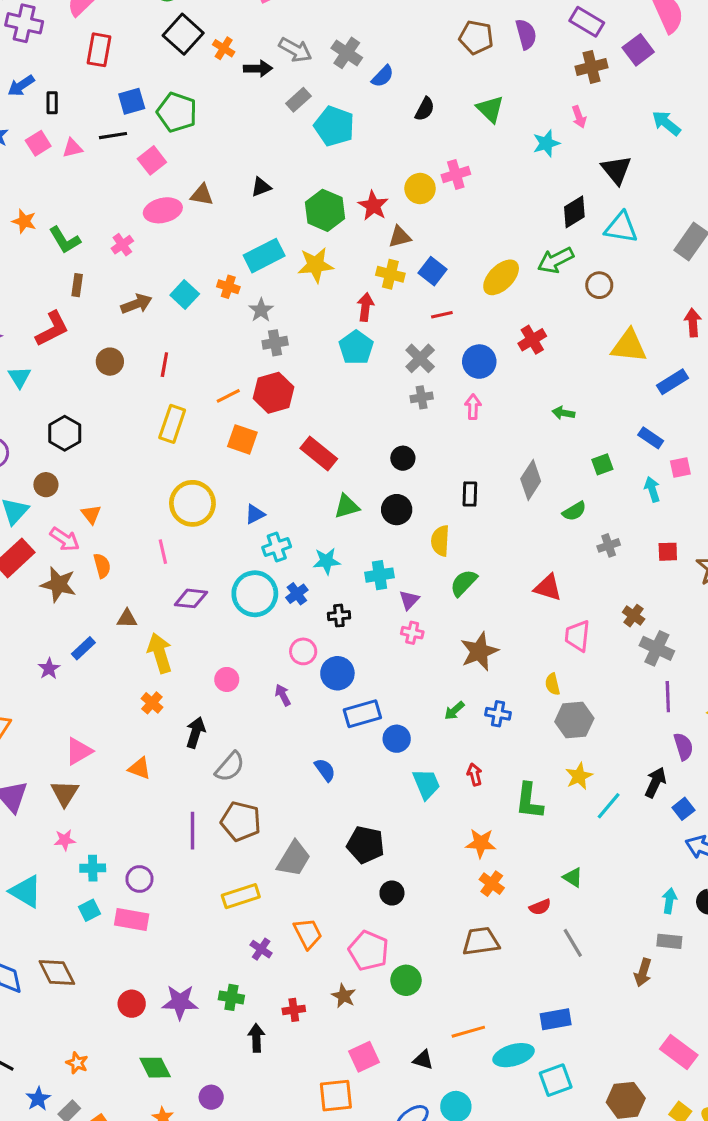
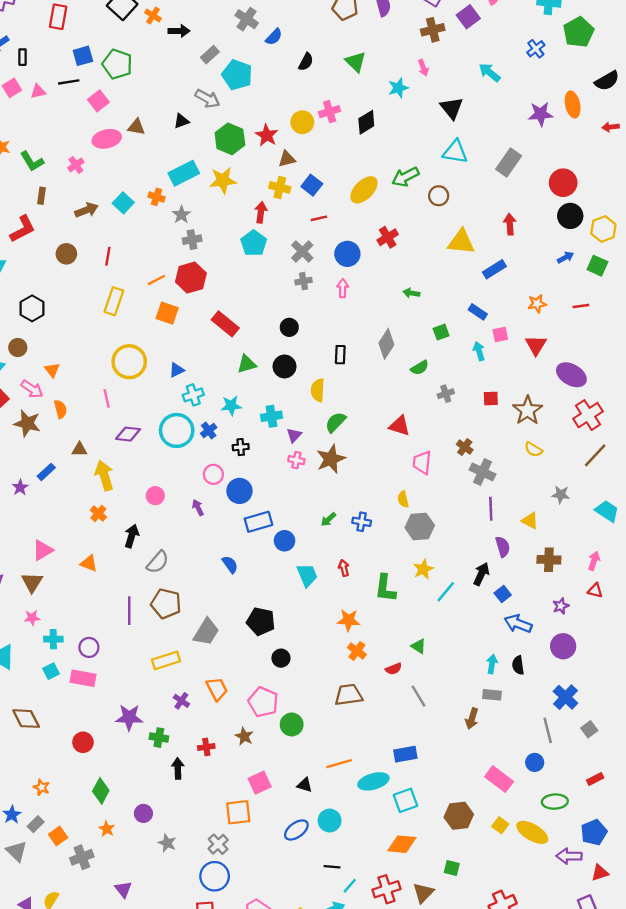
gray arrow: (295, 50) -> (207, 99), moved
black diamond: (574, 212) -> (366, 122), moved
brown star: (479, 651) -> (331, 459), moved
purple star: (180, 1002) -> (129, 717), moved
green diamond: (155, 1068) -> (101, 791), turned 55

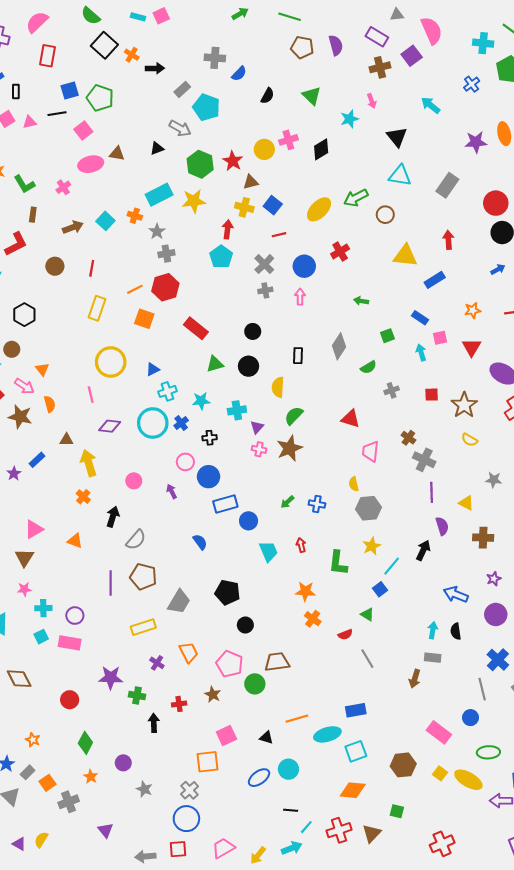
gray cross: (247, 19) -> (215, 58), turned -30
blue square: (503, 594) -> (380, 589), moved
brown trapezoid: (349, 695) -> (277, 662), moved

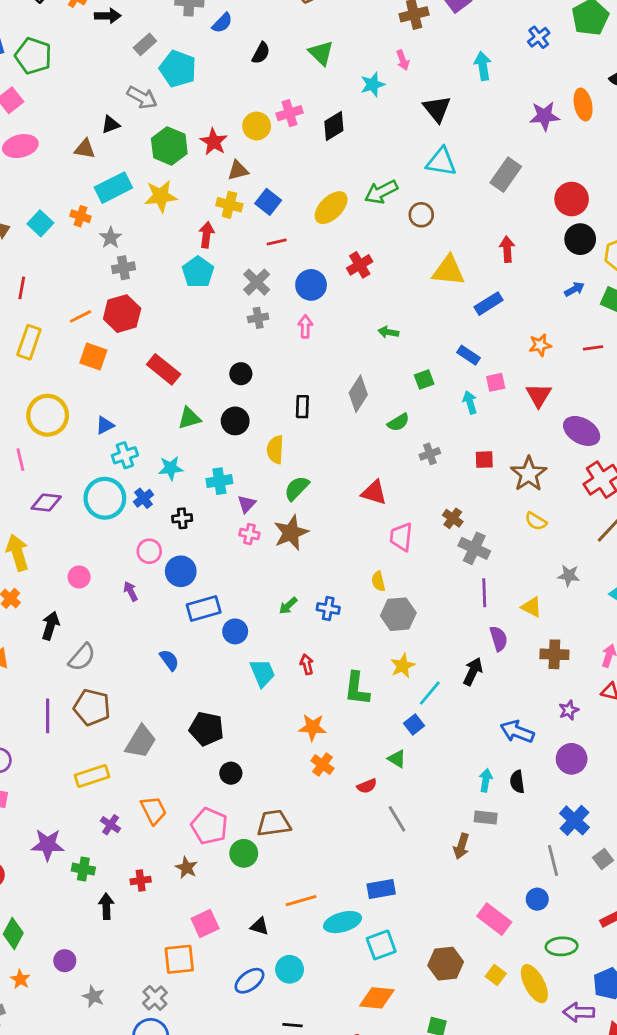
cyan arrow: (431, 105) -> (483, 66), turned 42
brown triangle: (117, 154) -> (85, 149), moved
yellow ellipse: (468, 780) -> (534, 984), turned 32

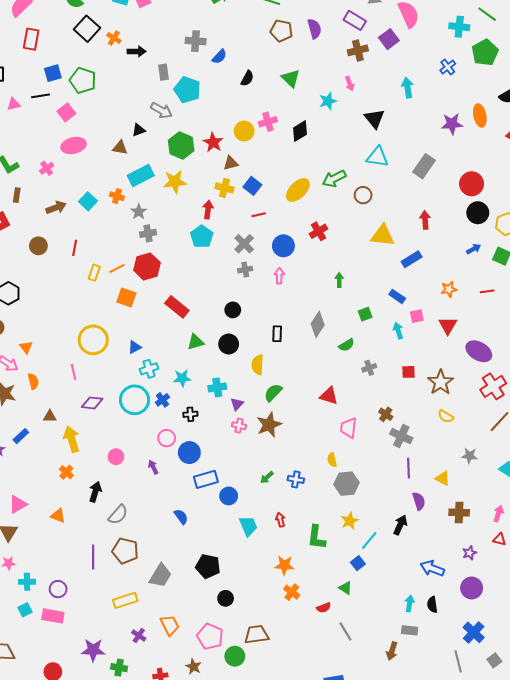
gray rectangle: (145, 44) -> (163, 72), turned -56
green arrow: (388, 332) -> (339, 280), turned 80
yellow rectangle: (29, 342) -> (94, 273), moved, size x0.7

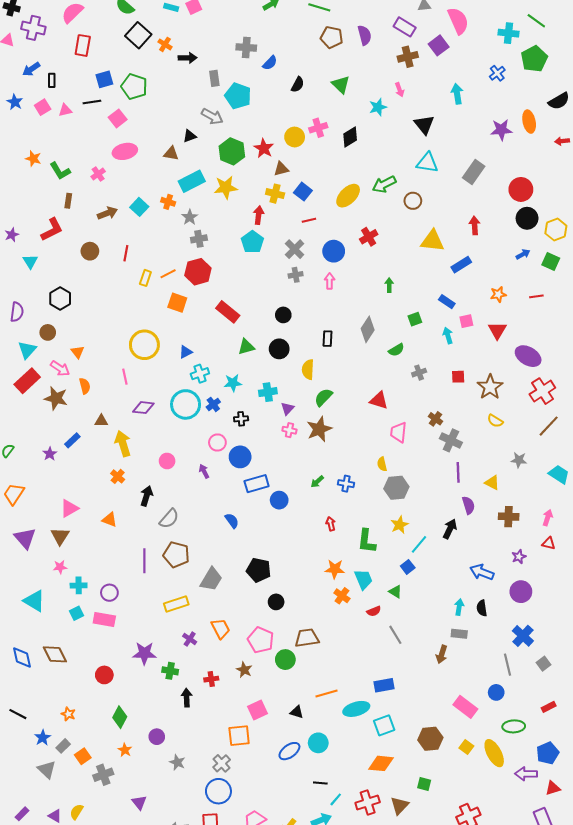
cyan trapezoid: (248, 526) -> (364, 579), moved

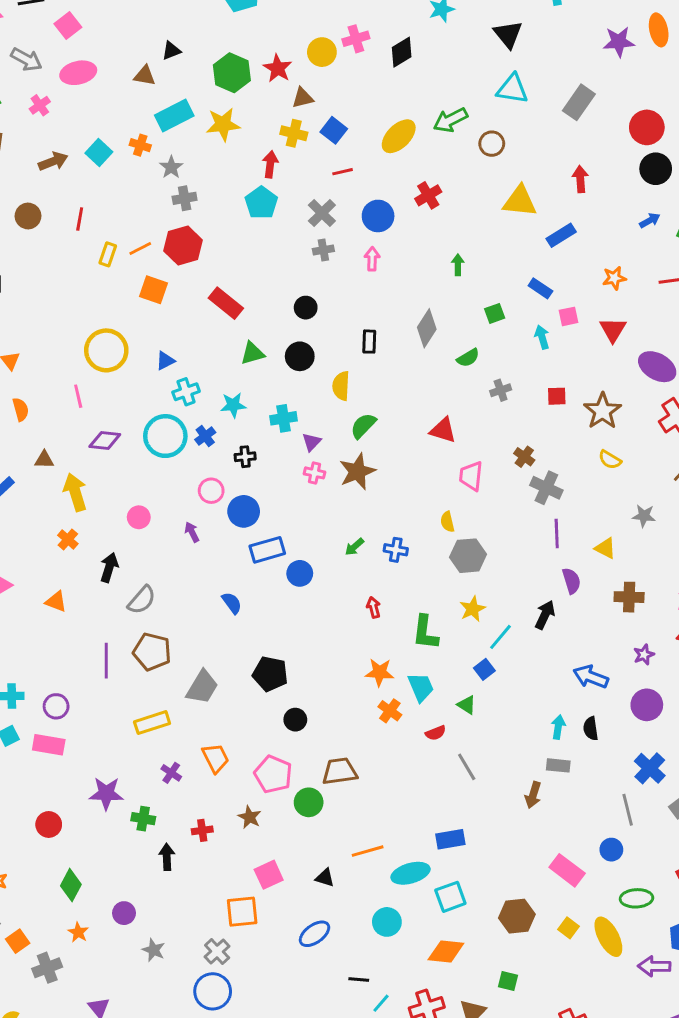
gray arrow: (212, 116) -> (27, 59), moved
cyan circle: (318, 743) -> (387, 922), moved

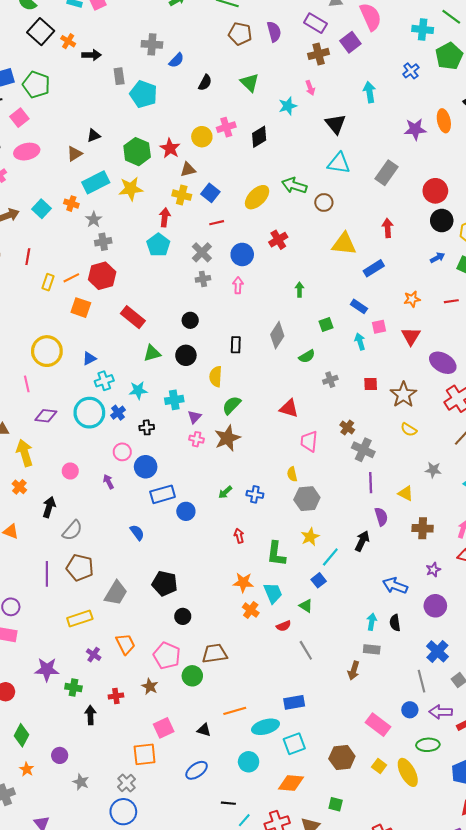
brown triangle: (145, 76) -> (74, 154), turned -42
green arrow: (450, 120) -> (294, 186), turned 45
purple arrow: (654, 966) -> (441, 712), moved

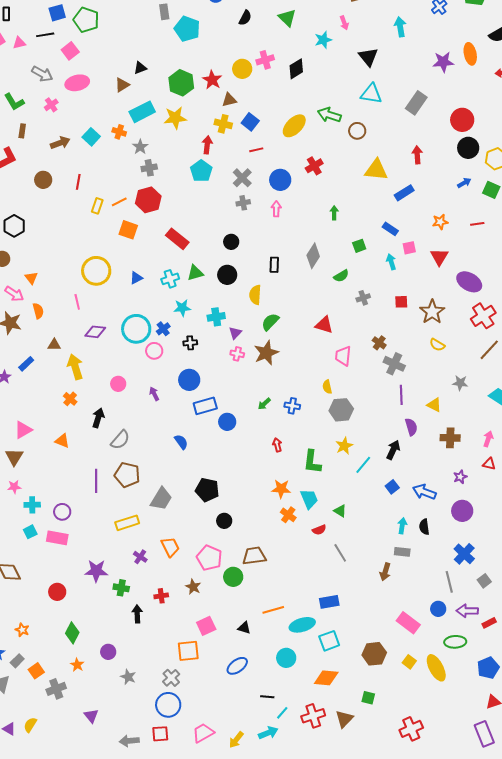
cyan cross: (104, 381) -> (170, 279), moved
pink circle: (122, 452) -> (154, 351), moved
blue square: (319, 580) -> (392, 487), moved

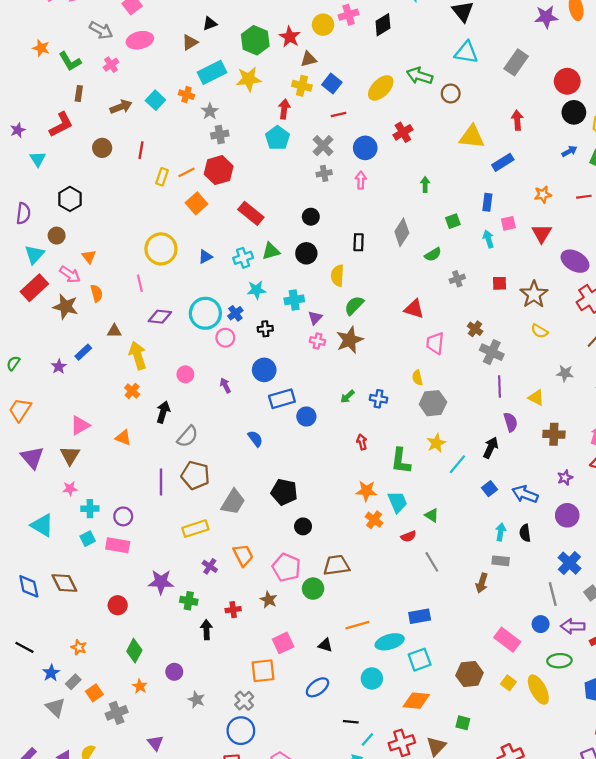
blue rectangle: (390, 229) -> (487, 202), turned 63
orange square: (128, 230) -> (196, 203), turned 30

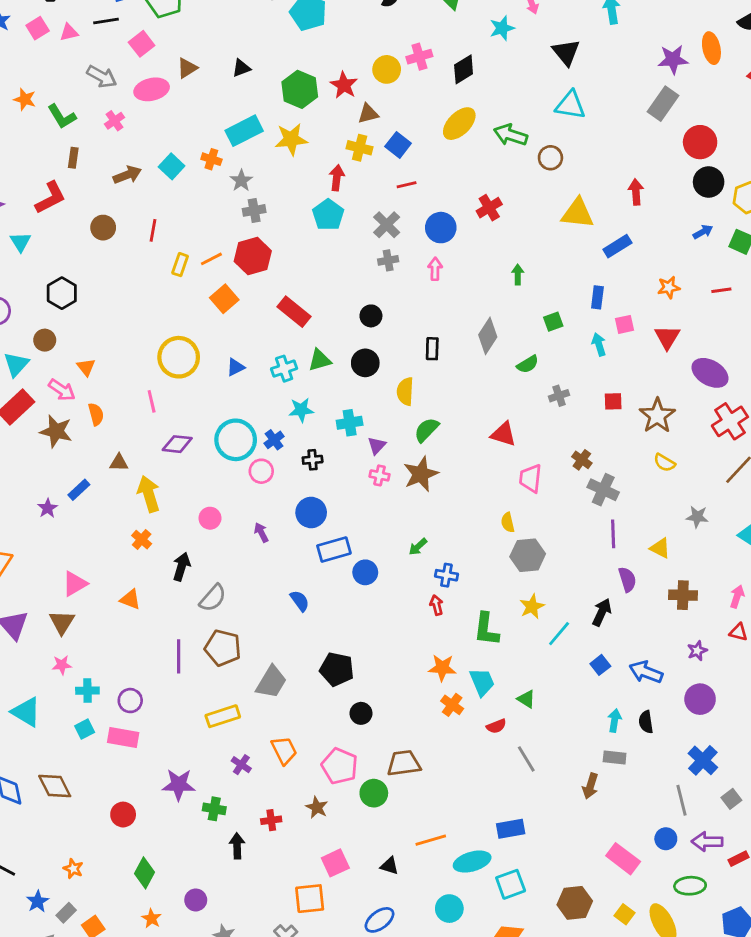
brown triangle: (190, 42) -> (187, 68), moved
gray rectangle: (516, 62) -> (663, 104), moved
yellow ellipse: (381, 88) -> (459, 124), moved
blue cross: (379, 399) -> (446, 575), moved

